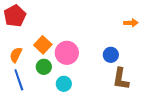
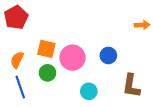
orange square: (43, 45) -> (46, 49), turned -30
blue circle: (111, 55) -> (108, 55), moved
cyan circle: (64, 84) -> (89, 91), moved

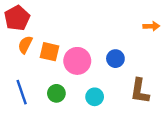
orange semicircle: (17, 60) -> (25, 45), moved
green circle: (47, 73) -> (56, 93), moved

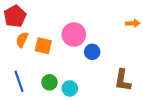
blue circle: (115, 59) -> (92, 52), moved
pink circle: (77, 61) -> (74, 35), moved
cyan circle: (95, 97) -> (70, 88), moved

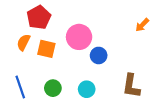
red pentagon: (15, 16) -> (39, 17), moved
orange arrow: (133, 23) -> (142, 25), turned 136
cyan circle: (70, 88) -> (87, 89), moved

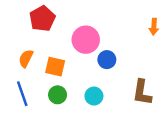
orange arrow: (142, 25) -> (154, 27), turned -40
orange semicircle: (24, 42) -> (26, 58), moved
orange square: (46, 49) -> (55, 67), moved

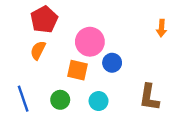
orange semicircle: (26, 58) -> (38, 50), moved
orange square: (55, 67) -> (78, 70), moved

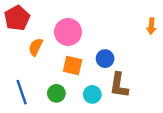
red pentagon: (44, 19) -> (17, 18), moved
pink circle: (90, 42) -> (68, 32), moved
brown L-shape: (149, 97) -> (119, 85), moved

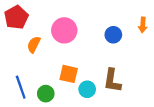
blue circle: (105, 59) -> (113, 35), moved
orange square: (73, 66) -> (69, 74), moved
green circle: (56, 93) -> (46, 94), moved

